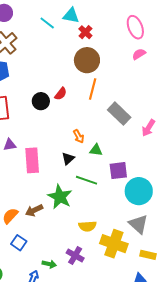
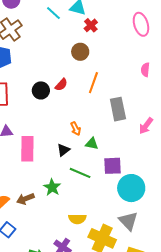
pink semicircle: (139, 54) -> (145, 70), moved, turned -56
brown circle: (87, 60) -> (80, 52), moved, size x0.7
gray rectangle: (119, 114) -> (118, 109), turned 30
green star: (60, 197) -> (52, 187), size x0.7

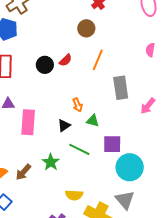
brown arrow: (25, 199) -> (23, 172), turned -30

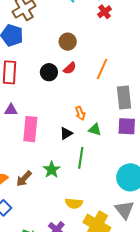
brown circle: (86, 28) -> (68, 42), moved
purple square: (112, 144) -> (127, 126), moved
green line: (79, 149) -> (81, 158), turned 70

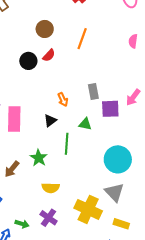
orange line: (102, 69) -> (82, 39), moved
gray rectangle: (124, 98) -> (93, 92), moved, size x0.7
green triangle: (95, 130) -> (85, 124), moved
yellow semicircle: (74, 203) -> (51, 188), moved

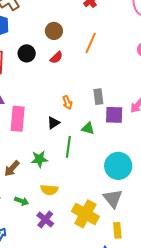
black circle: (28, 61) -> (27, 53), moved
green star: (39, 158) -> (39, 159), turned 30
green arrow: (22, 224) -> (22, 201), moved
yellow rectangle: (121, 224) -> (117, 230), turned 63

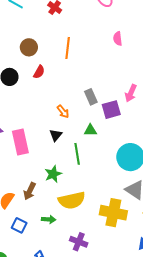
yellow semicircle: (49, 190) -> (72, 200), size x1.5
purple cross: (45, 219) -> (79, 242), moved

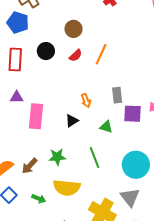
orange line: (68, 48) -> (101, 54), moved
green line: (77, 154) -> (95, 157), moved, turned -30

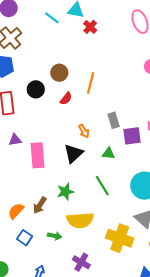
brown circle: (74, 29) -> (59, 73), moved
red semicircle: (76, 55) -> (66, 99), moved
black triangle: (72, 121) -> (73, 153), size x1.5

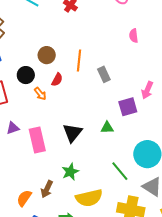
gray rectangle: (114, 120) -> (104, 74), moved
orange arrow: (84, 131) -> (40, 94), moved
green line: (102, 186) -> (120, 171), moved

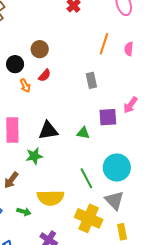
orange line: (79, 61) -> (104, 44), moved
black triangle: (73, 133) -> (48, 131), turned 30
green star: (70, 172) -> (34, 156), moved

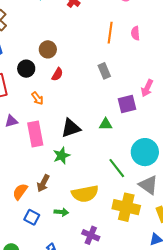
orange arrow: (25, 86) -> (37, 98), moved

